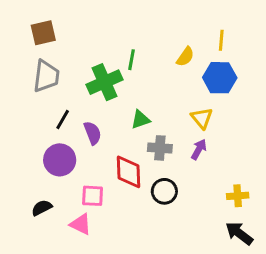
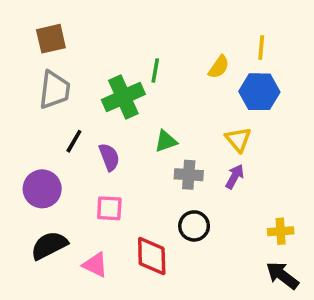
purple circle: (60, 160) -> (42, 189), moved
red diamond: (128, 172) -> (152, 256), moved
pink square: (93, 196) -> (109, 208), moved
black semicircle: (42, 208) -> (49, 245), size x1.5

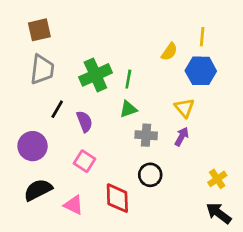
green line: (155, 71) -> (128, 79), moved
pink square: (109, 208) -> (85, 161), turned 30
yellow cross: (281, 231) -> (217, 179), turned -30

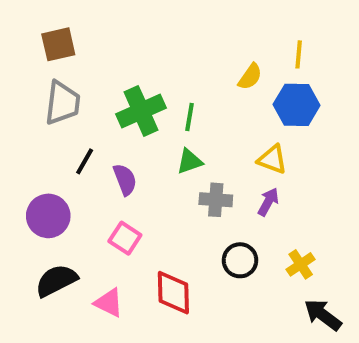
yellow triangle: (184, 108) -> (272, 159), turned -30
black circle: (150, 175) -> (240, 260), moved
yellow cross: (217, 179) -> (301, 264), moved

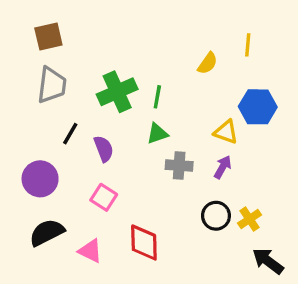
blue hexagon: (297, 105) -> (258, 107), moved
black circle: (240, 260) -> (216, 216), moved

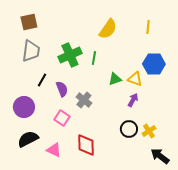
yellow semicircle: (208, 63) -> (108, 29), moved, size x1.5
green triangle: (157, 134) -> (115, 79), moved
gray cross: (179, 165) -> (84, 100), moved, turned 35

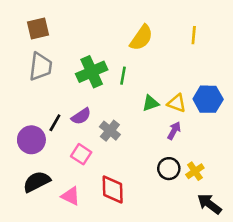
blue hexagon: (154, 64) -> (208, 99), moved
black line: (42, 80) -> (55, 123), moved
purple semicircle: (62, 89) -> (81, 116), turned 77

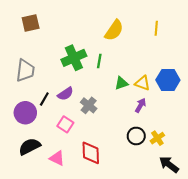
gray trapezoid: (41, 67) -> (25, 70), moved

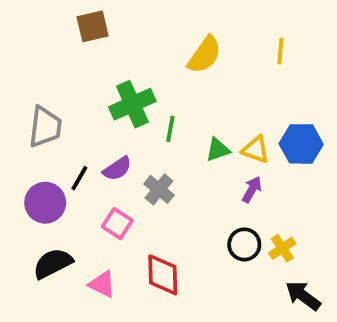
brown square: (31, 23) -> (93, 26), moved
green line: (99, 61) -> (170, 129), moved

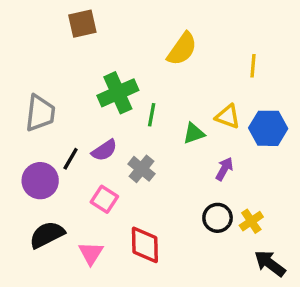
yellow line: (280, 51) -> (253, 66), moved
yellow triangle: (256, 150) -> (228, 116), moved
pink triangle: (102, 284) -> (91, 253), turned 36

